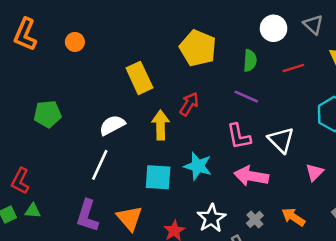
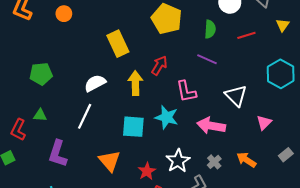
pink L-shape: (239, 136) -> (186, 91), moved
green triangle: (33, 211) -> (40, 115), moved
purple L-shape: (87, 216) -> (58, 154), moved

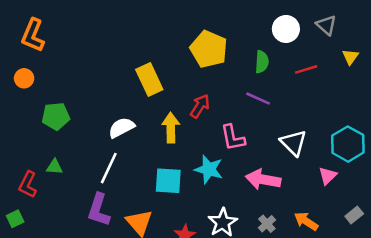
orange circle: (64, 14) -> (24, 78), moved
cyan hexagon: (281, 74) -> (348, 144), moved
purple L-shape: (58, 154) -> (99, 210), moved

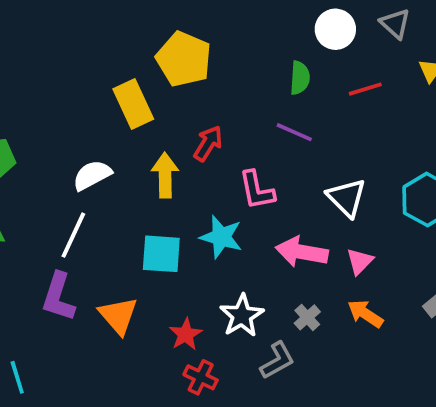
yellow pentagon: (209, 49) -> (184, 59), moved
pink triangle: (328, 176) -> (360, 261), moved

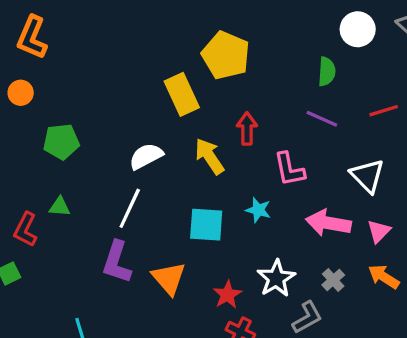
red line: (365, 89) -> (384, 111), moved
red arrow: (208, 143) -> (247, 129), turned -32
yellow arrow: (165, 175) -> (209, 156), turned -33
cyan star: (221, 237) -> (258, 210), size x0.7

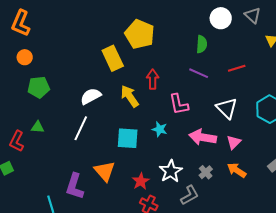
orange circle: (21, 93) -> (25, 57), moved
purple L-shape: (117, 262) -> (75, 186), moved

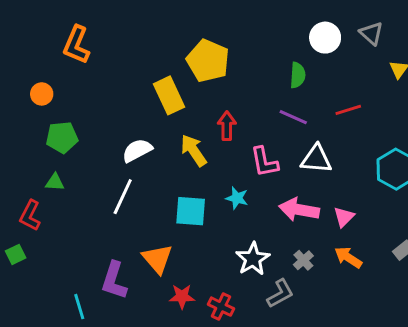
orange L-shape: (21, 23) -> (76, 45), moved
white triangle: (227, 108) -> (316, 159), moved, turned -40
green triangle: (38, 127) -> (55, 182), moved
red star: (141, 181) -> (182, 296), moved, turned 30

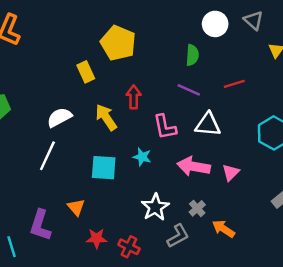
yellow rectangle: (169, 95) -> (86, 72), size x0.7
orange arrow: (348, 257) -> (224, 229), moved
orange triangle: (157, 259) -> (76, 207), size x0.7

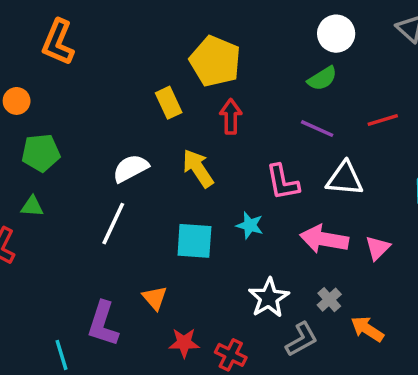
white circle: (215, 24) -> (336, 34), moved
green semicircle: (192, 55) -> (322, 79), turned 54
red arrow: (134, 97) -> (231, 117), moved

